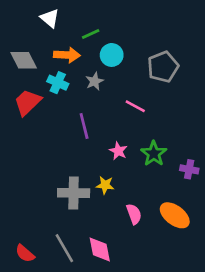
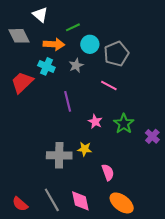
gray diamond: (24, 60) -> (19, 36), moved
gray pentagon: (163, 67) -> (116, 54), moved
purple cross: (189, 169) -> (152, 136), turned 32
orange ellipse: (175, 215) -> (122, 203), moved

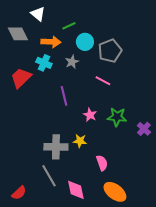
green star: (124, 124) -> (117, 117), turned -30
gray line: (52, 200) -> (49, 176), moved
red semicircle: (20, 204) -> (19, 193), turned -84

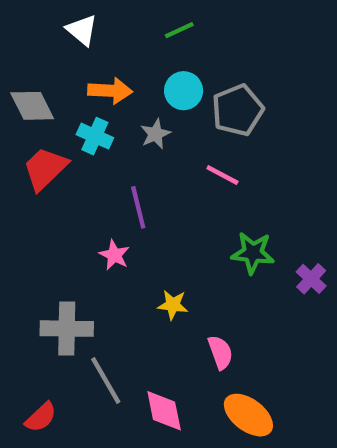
green line: (69, 26) -> (179, 30), moved
gray diamond: (18, 34) -> (32, 106), moved
pink star: (90, 115) -> (114, 255), moved
gray cross: (56, 147) -> (67, 329), moved

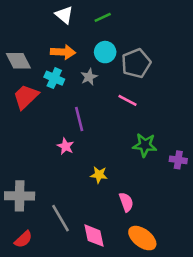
white triangle: (82, 30) -> (64, 15), moved
purple cross: (311, 279) -> (178, 160), turned -35
gray cross: (67, 329) -> (20, 196), moved

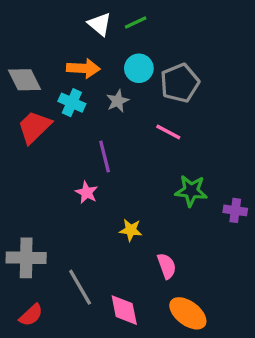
white triangle: (64, 15) -> (100, 24), moved

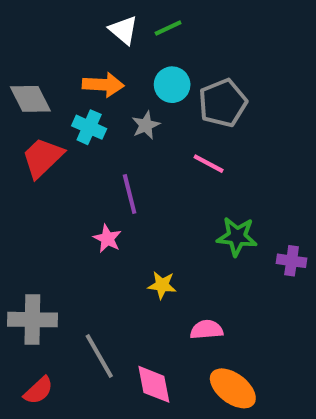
pink semicircle: (167, 266) -> (207, 330), turned -75

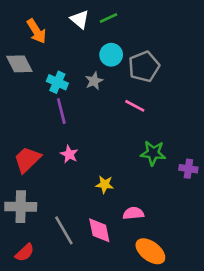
orange arrow: (103, 85) -> (36, 31), moved, turned 55
red trapezoid: (43, 158) -> (27, 160), moved
purple line: (130, 194) -> (61, 111), moved
pink diamond: (154, 384) -> (99, 230), moved

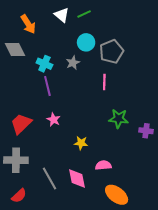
pink line: (135, 106) -> (104, 82), turned 63

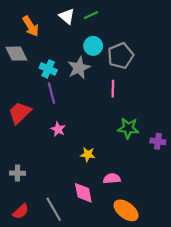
gray star: (73, 63) -> (79, 68), size x1.5
red trapezoid: (21, 124) -> (20, 113), moved
gray cross: (16, 160) -> (17, 173), size x0.6
gray line: (50, 178) -> (54, 209), moved

